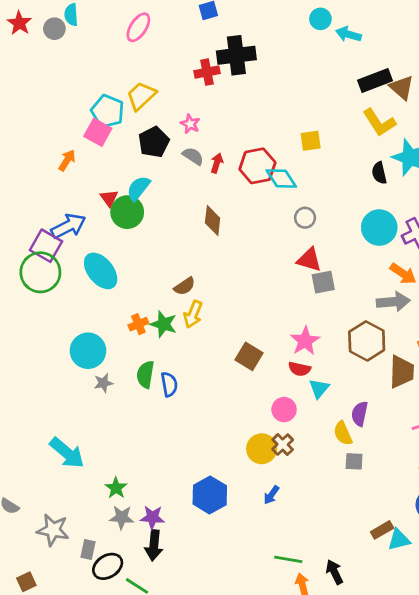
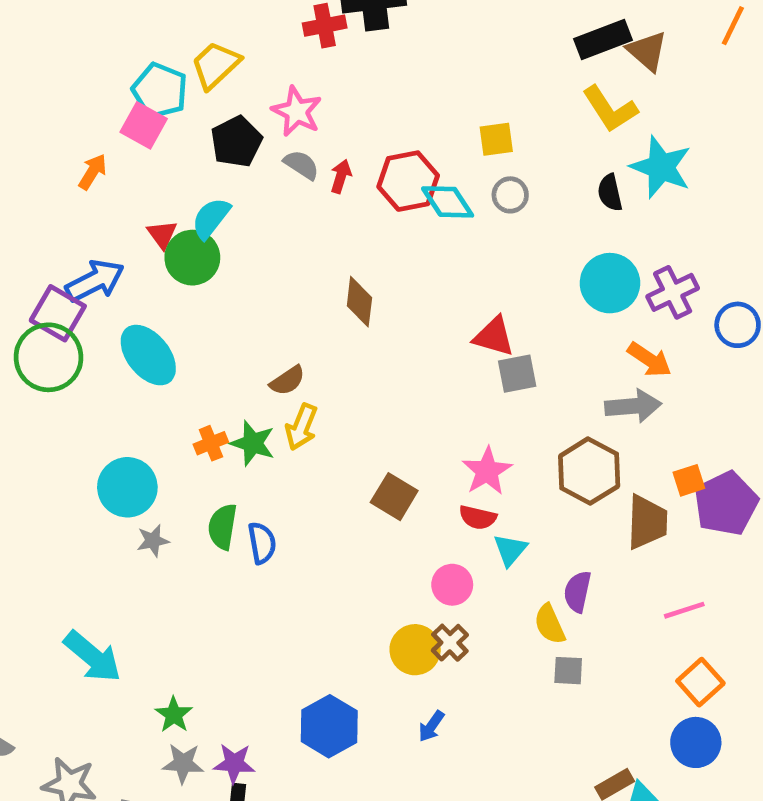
pink star: (190, 124) -> (297, 111), size x1.5
gray circle: (305, 218) -> (510, 195), moved
brown diamond: (213, 221) -> (359, 302), moved

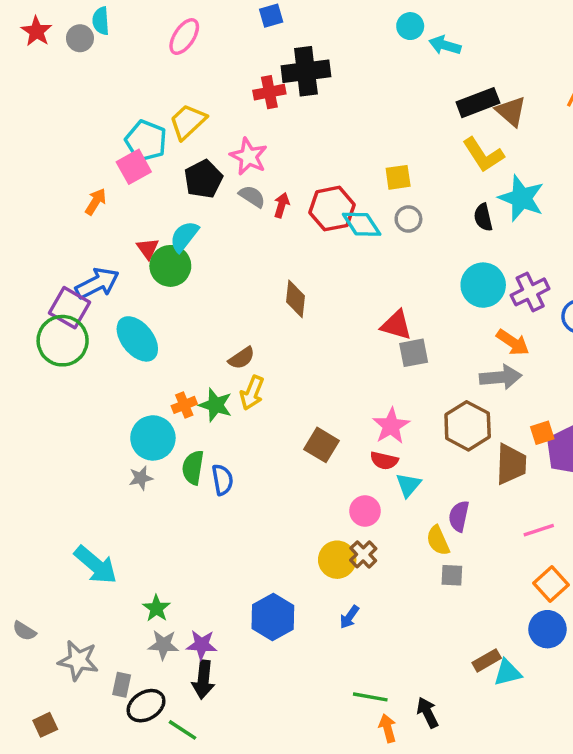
pink square: (144, 125) -> (134, 167), turned 32
cyan circle: (127, 487) -> (153, 438), moved

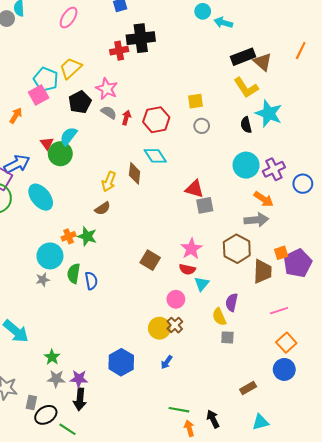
cyan diamond: (362, 224) -> (155, 156), moved
yellow arrow: (252, 393) -> (109, 182), moved
cyan triangle: (508, 673) -> (260, 422), moved

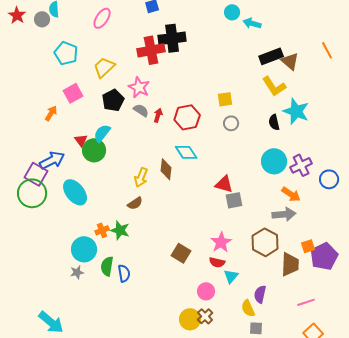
red cross: (119, 51) -> (151, 50), size x1.5
orange line: (301, 51) -> (327, 50), turned -54
cyan pentagon: (46, 79) -> (66, 53), moved

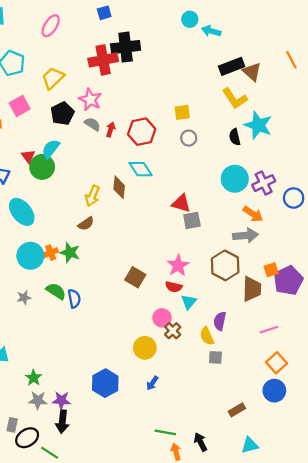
cyan circle: (84, 249) -> (30, 256), moved
green semicircle: (107, 266) -> (56, 291), turned 114
brown cross: (205, 316) -> (173, 331), moved

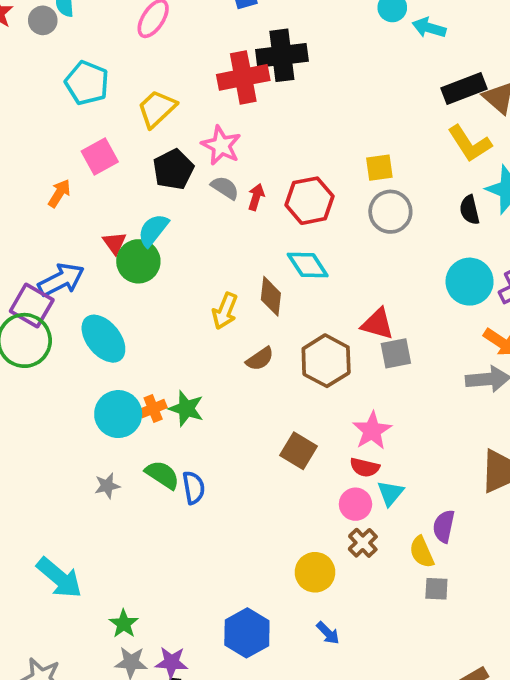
gray circle: (189, 138) -> (390, 212), size x1.5
brown semicircle: (86, 224) -> (260, 359), moved
brown hexagon: (225, 265) -> (326, 361), moved
pink circle: (162, 318) -> (355, 504), moved
blue arrow: (152, 383) -> (328, 633), turned -80

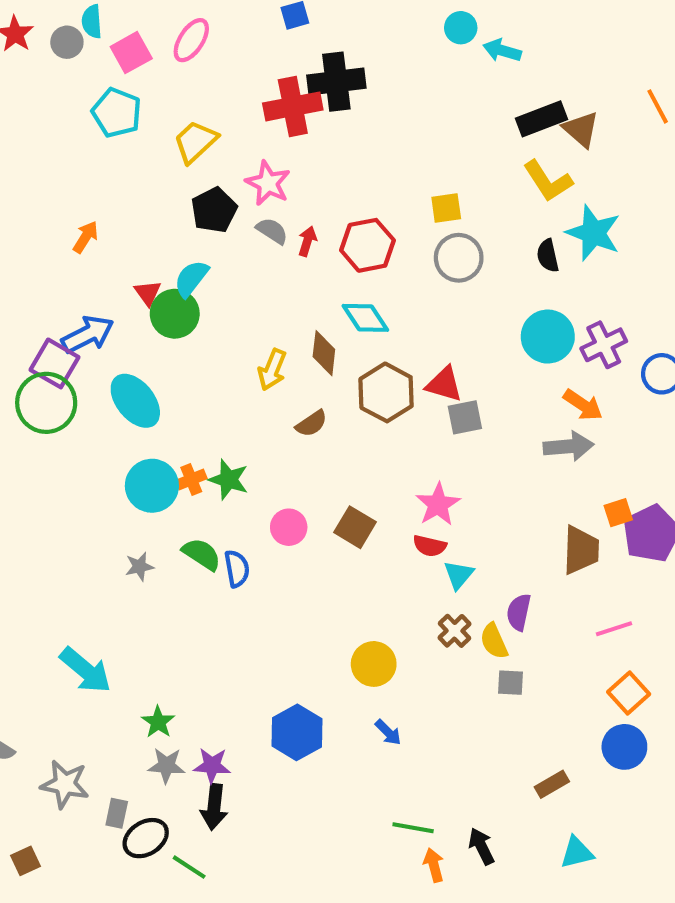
pink square: (100, 156) -> (131, 53), moved
brown hexagon: (326, 361) -> (386, 392), moved
pink circle: (355, 504) -> (289, 527), moved
brown cross: (363, 543) -> (454, 631), moved

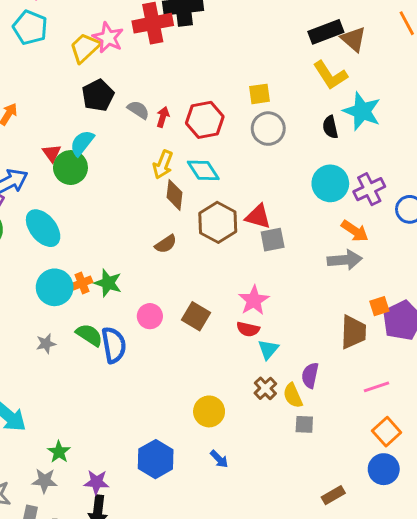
pink star: (268, 183) -> (108, 38), moved
yellow arrow: (272, 370) -> (163, 165), moved
blue semicircle: (237, 569) -> (114, 345), size x1.4
gray star: (166, 766) -> (45, 481), moved

